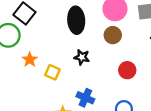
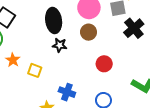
black star: (82, 57) -> (60, 45), moved

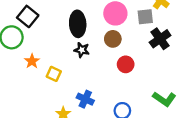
red circle: (104, 64) -> (126, 64), moved

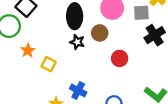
brown circle: (113, 39) -> (100, 33), moved

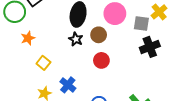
red circle: (120, 58) -> (101, 60), moved
yellow square: (49, 64) -> (43, 63), moved

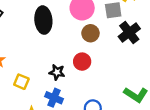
brown circle: (99, 35) -> (90, 33), moved
black star: (76, 39) -> (57, 72), moved

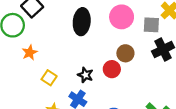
brown circle: (90, 33) -> (125, 53), moved

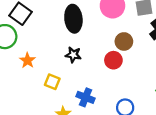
black star: (85, 75) -> (73, 55), moved

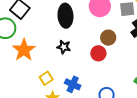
orange star: (27, 60) -> (24, 50), size x1.6
yellow square: (52, 82) -> (46, 78), moved, turned 32

